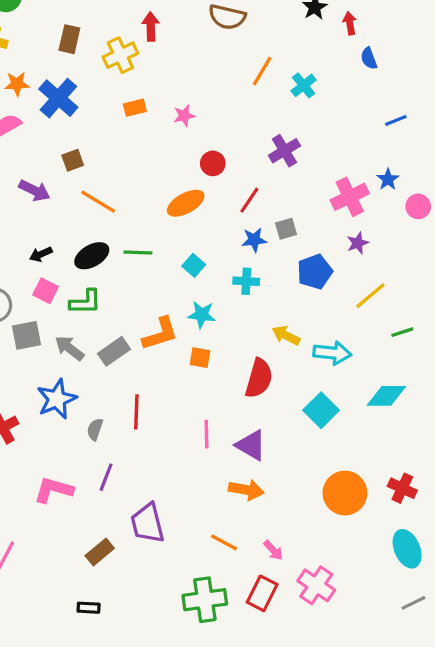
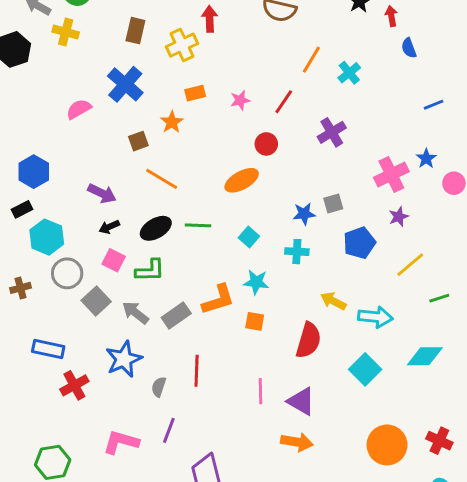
orange star: (17, 84) -> (172, 122), moved, turned -30
purple arrow: (34, 190) -> (102, 193), moved
red line: (249, 200) -> (284, 102), moved
gray square: (26, 335) -> (96, 301), turned -32

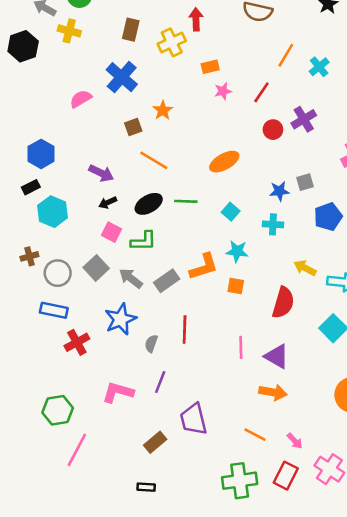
orange rectangle: (195, 93) -> (210, 67), moved
red circle: (266, 144) -> (273, 130), moved
gray circle: (67, 273) -> (58, 273), moved

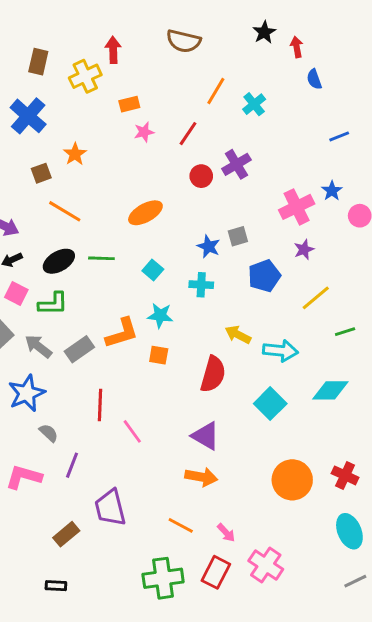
blue star: (279, 191) -> (209, 247), turned 30
gray semicircle: (151, 344) -> (49, 433), moved, turned 114
pink line: (241, 347) -> (132, 431), moved, turned -35

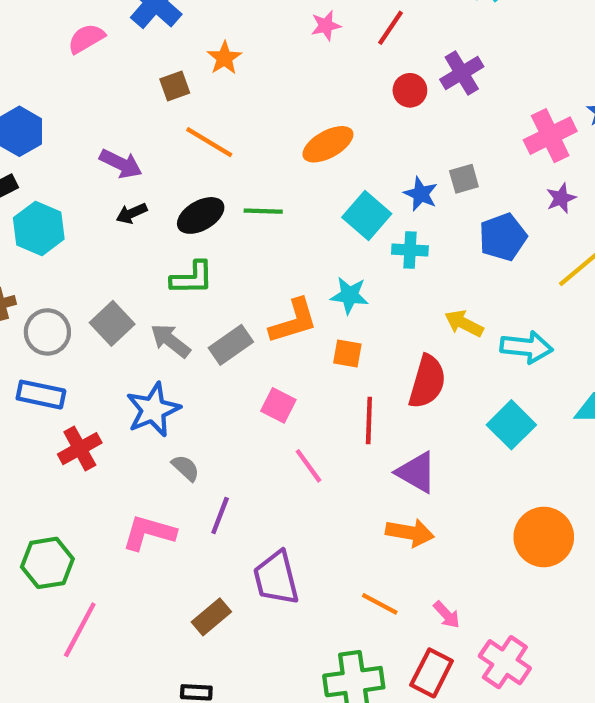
cyan square: (153, 270) -> (367, 215), moved, size x1.5
pink square: (16, 293) -> (278, 405), moved
red line: (100, 405) -> (369, 420), moved

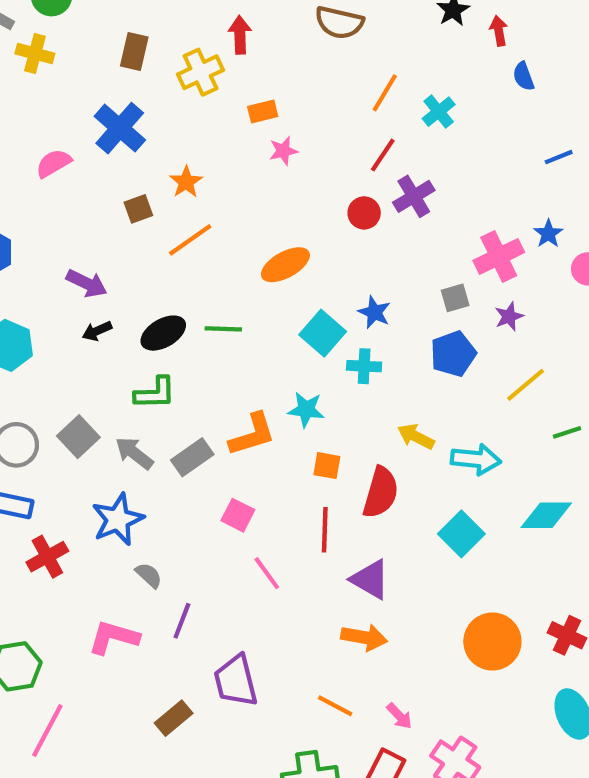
red line: (391, 28) -> (383, 155), moved
orange line: (209, 142) -> (190, 240), moved, turned -66
gray square: (464, 179) -> (455, 298), moved
orange square: (347, 354) -> (327, 466), moved

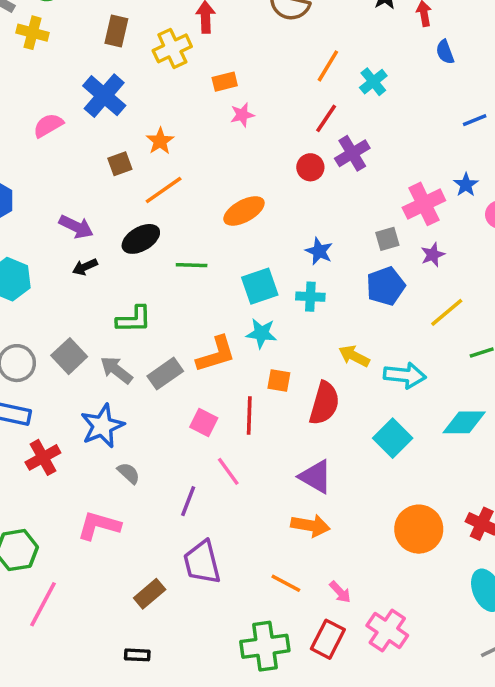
black ellipse: (163, 333) -> (141, 239), moved
cyan square: (323, 333) -> (260, 286), moved, turned 30
red line: (325, 530) -> (249, 415), moved
purple line: (182, 621) -> (188, 501), moved

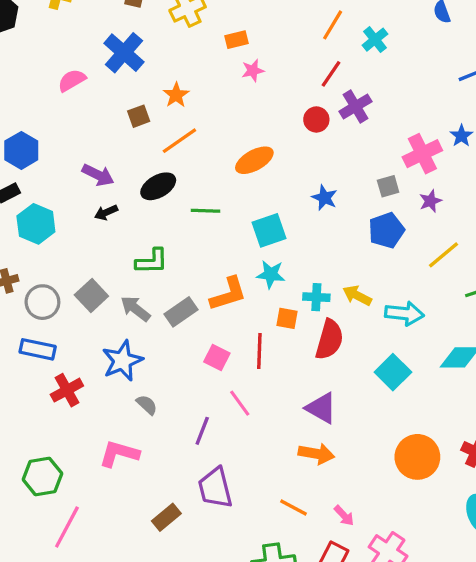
cyan cross: (310, 297) -> (316, 297), moved

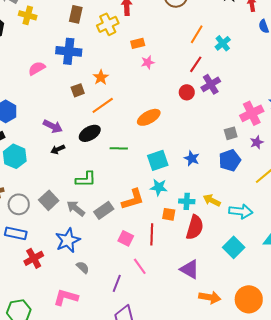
blue cross: (124, 53) -> (69, 51), turned -35
blue star: (324, 198) -> (192, 158), moved
orange arrow: (316, 454) -> (210, 297), moved

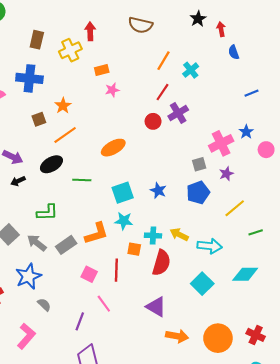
pink L-shape: (66, 297) -> (26, 336), turned 115

